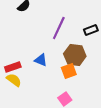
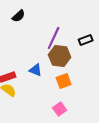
brown hexagon: (75, 55) -> (60, 56), moved

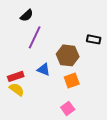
purple line: (54, 38) -> (35, 37), moved
black rectangle: (86, 40) -> (94, 39), turned 32

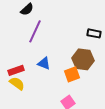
brown hexagon: (68, 55) -> (83, 59), moved

